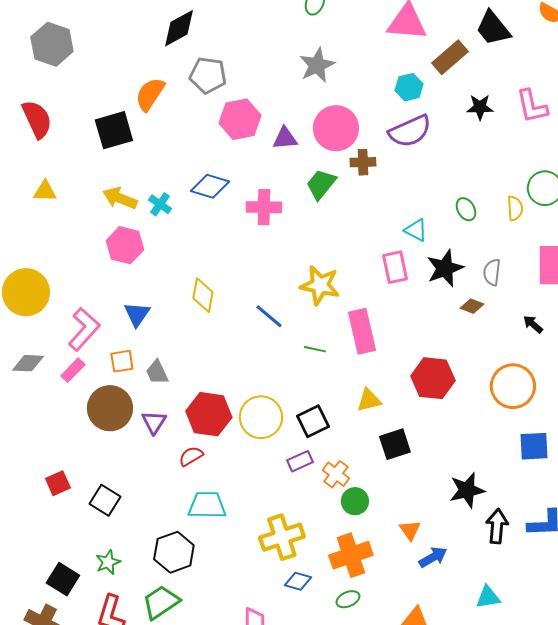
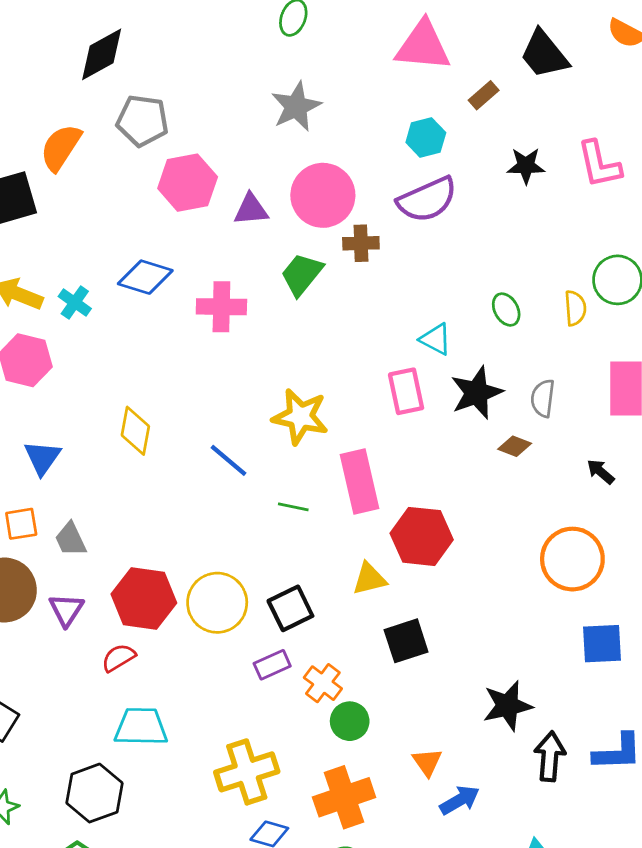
brown rectangle: (450, 57) -> (484, 95), size x0.6
red hexagon: (433, 378) -> (422, 536), moved

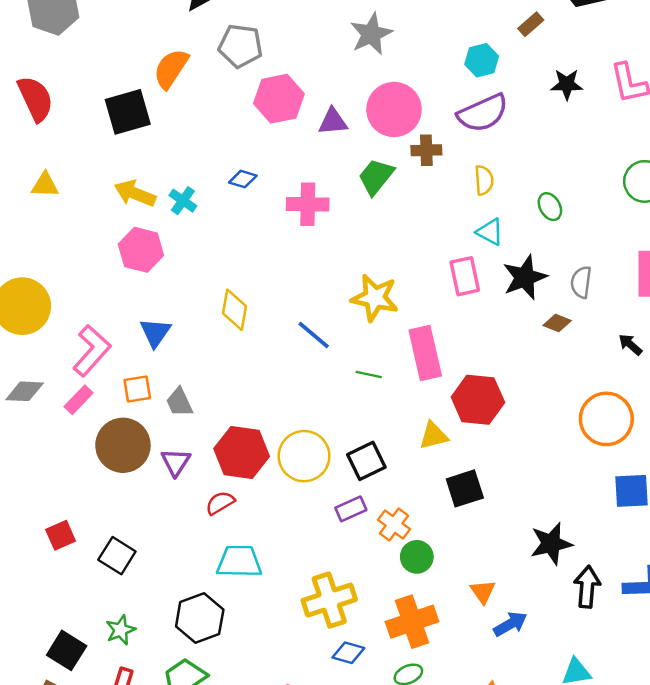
blue diamond: (145, 277) -> (243, 179), size x0.6
yellow semicircle: (575, 308) -> (484, 180), moved

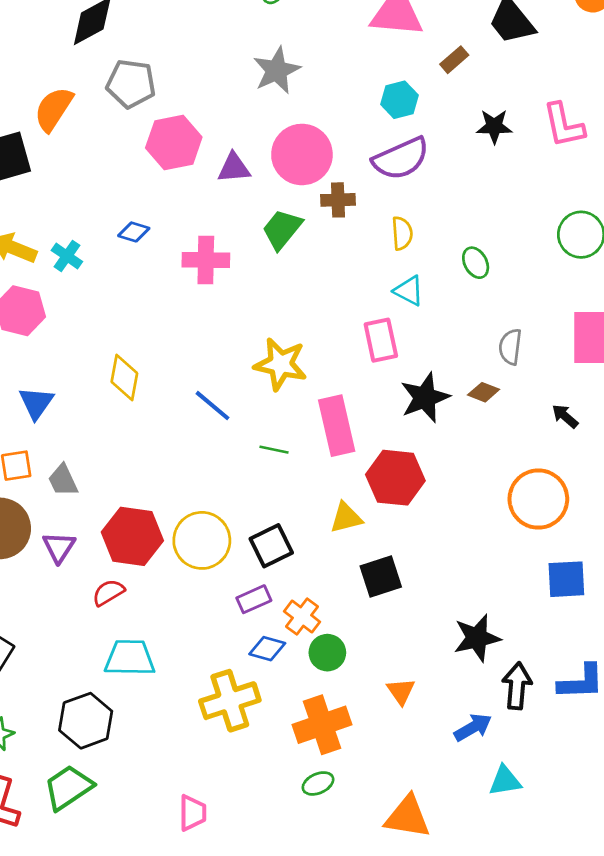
black star: (525, 277) -> (425, 398), moved
blue arrow: (510, 624) -> (473, 727), moved
blue diamond: (348, 653) -> (267, 649), moved

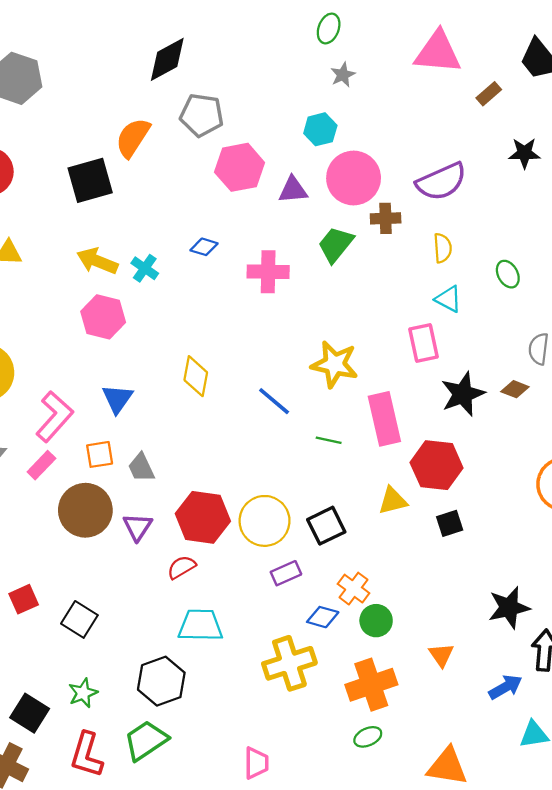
gray star: (277, 70) -> (343, 75), moved, size x0.6
cyan hexagon: (399, 100) -> (320, 129), moved
black square: (381, 576) -> (450, 523), moved, size x0.7
purple rectangle: (254, 599) -> (286, 573), moved

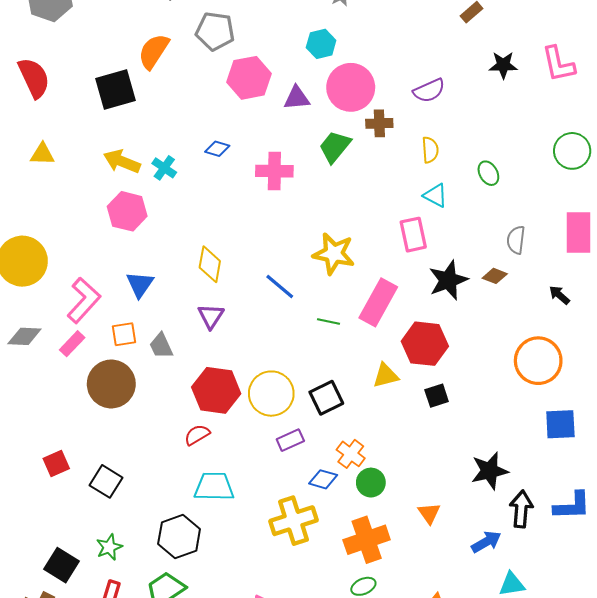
purple semicircle: (441, 182) -> (429, 91), size x0.7
pink rectangle: (384, 419) -> (378, 302), turned 42
purple triangle: (138, 527) -> (211, 316), moved

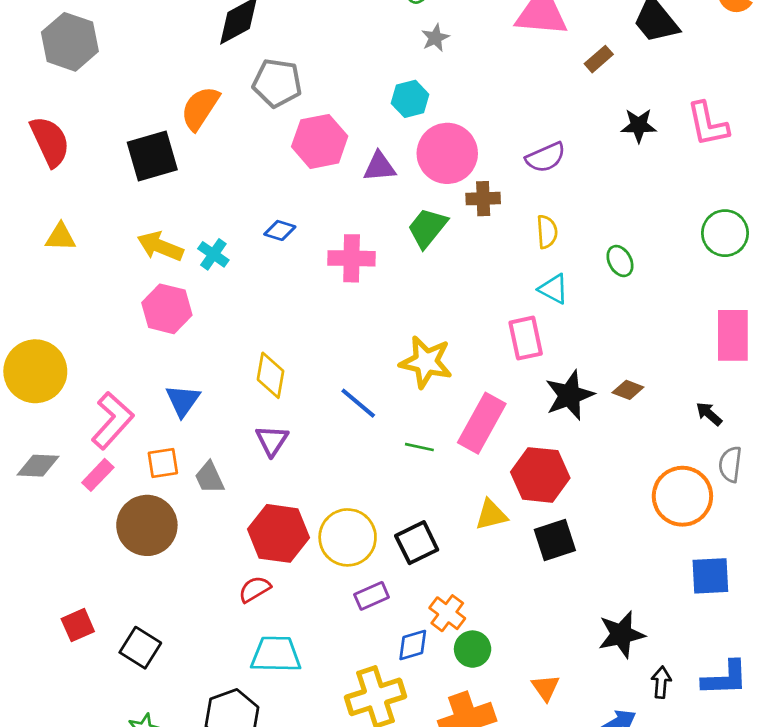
gray semicircle: (516, 240) -> (730, 464), moved
black square: (437, 396) -> (555, 540), size x1.4
blue diamond: (323, 479) -> (413, 645), turned -32
black arrow: (521, 509) -> (661, 682), size x0.7

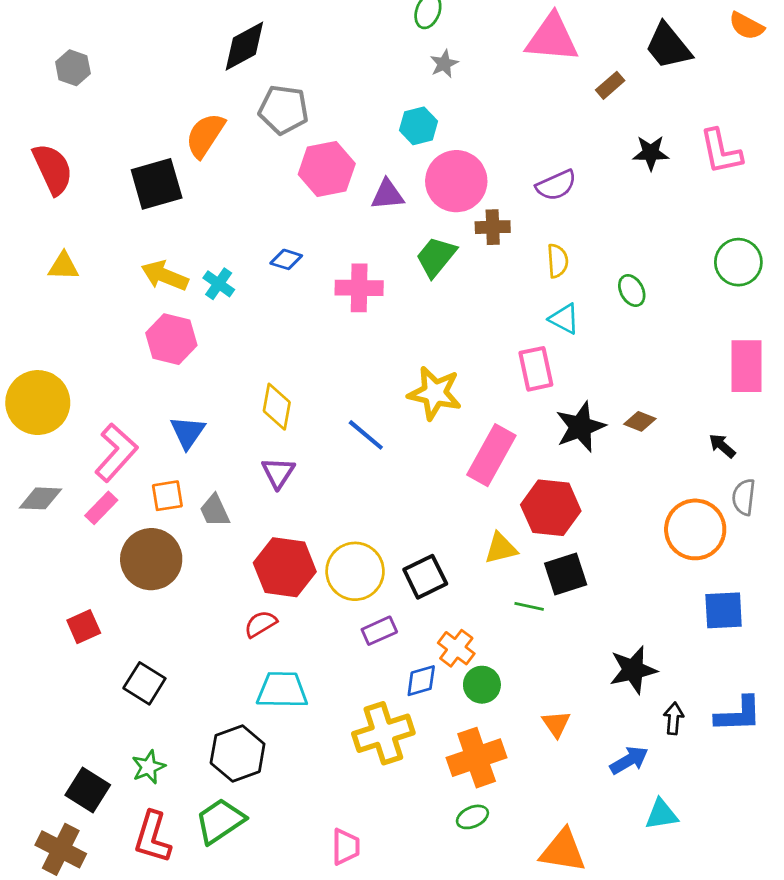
gray hexagon: (70, 42) -> (73, 68), size x0.6
green line: (419, 447) -> (529, 606), moved
red square: (78, 625) -> (84, 627), moved

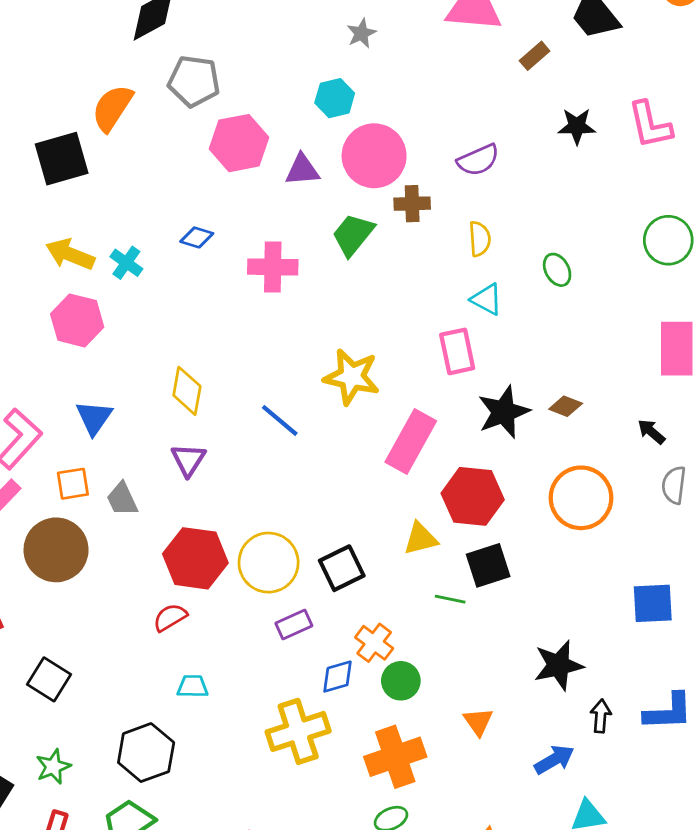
orange circle: (695, 529) -> (581, 498), moved
cyan trapezoid: (282, 690) -> (193, 686), size x0.6

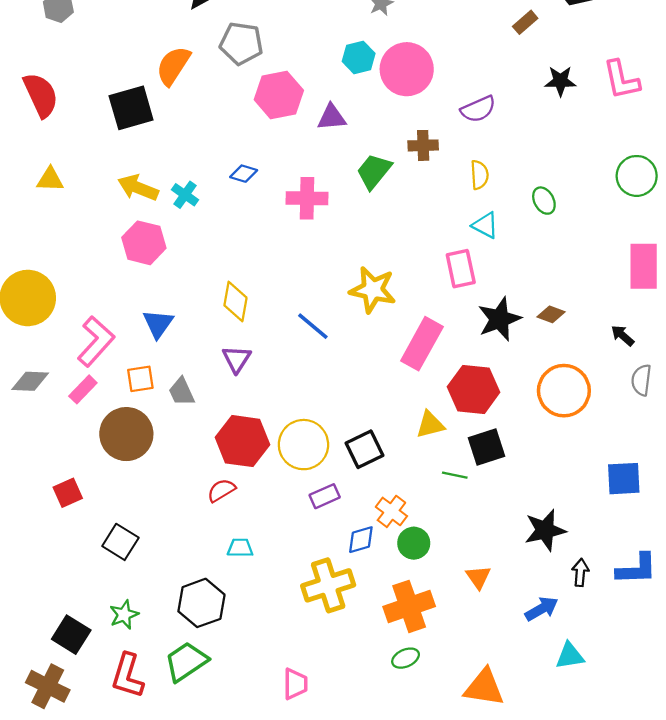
pink circle: (374, 156) -> (407, 69), moved

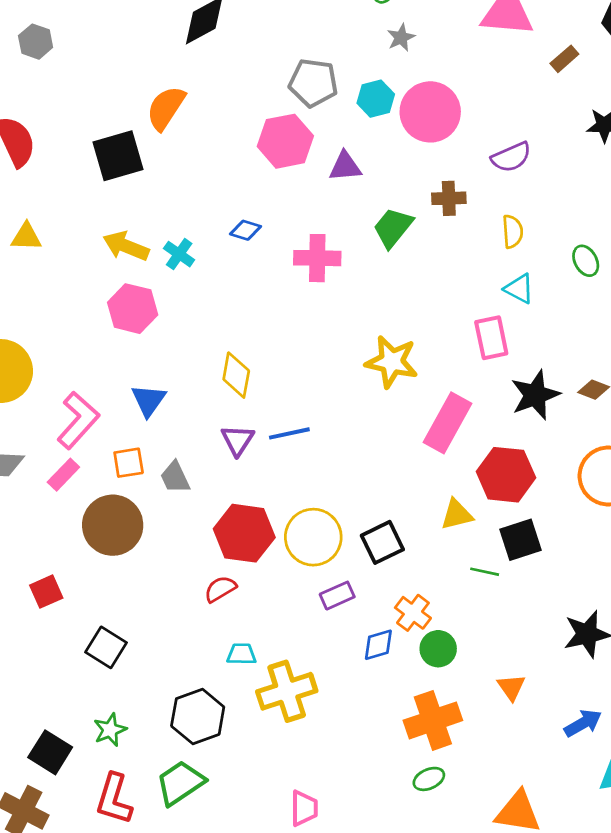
gray pentagon: (241, 43) -> (313, 83), moved
blue line: (313, 326) -> (289, 433), moved, turned -52
yellow cross: (328, 585) -> (287, 691), moved

